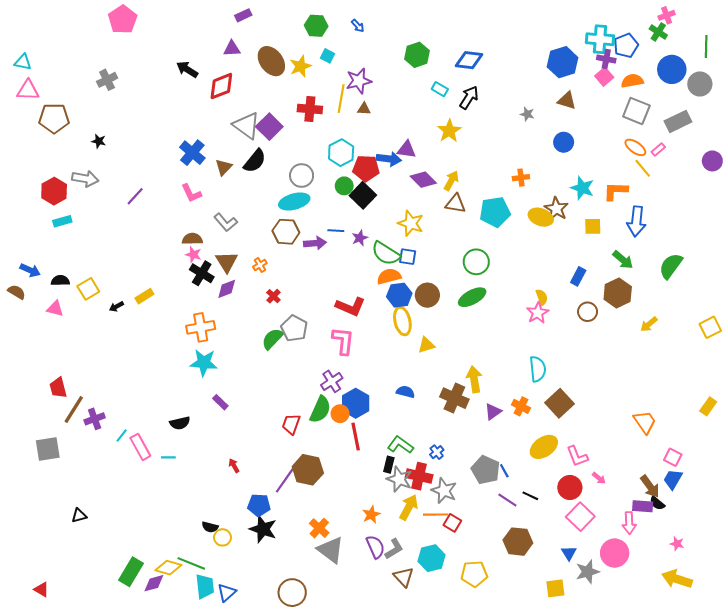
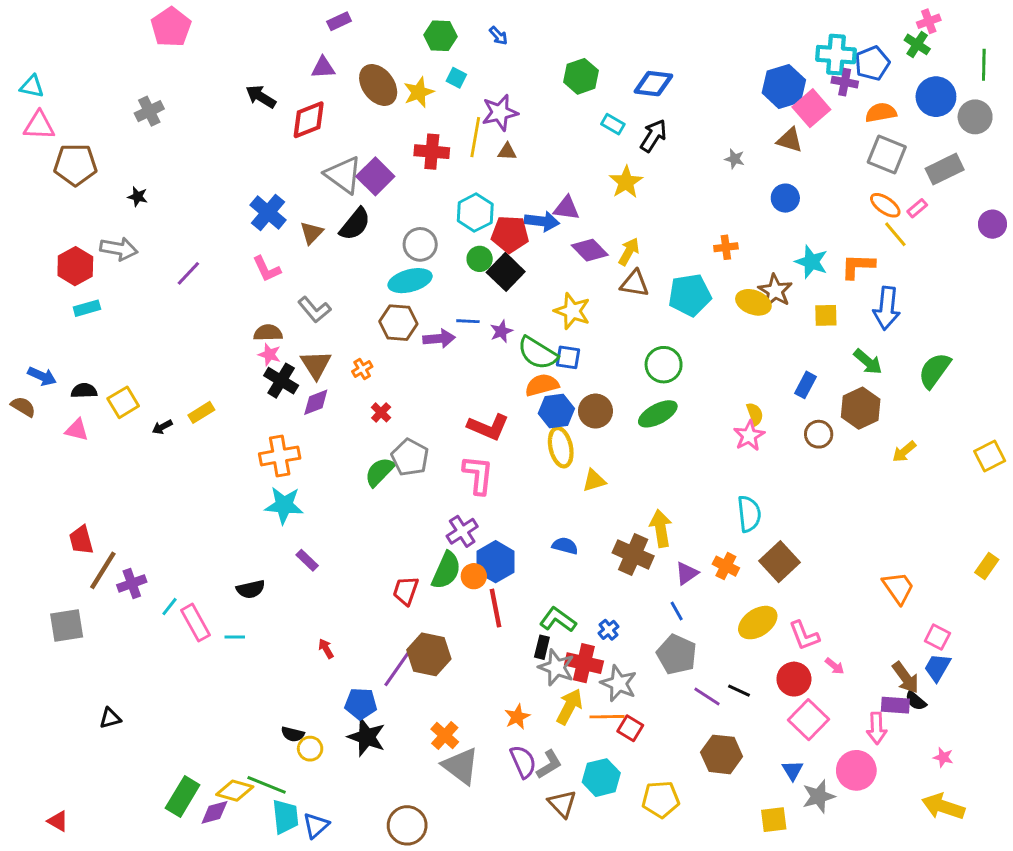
pink square: (604, 77) -> (811, 108), moved, size x1.4
blue line: (504, 471) -> (677, 611), moved

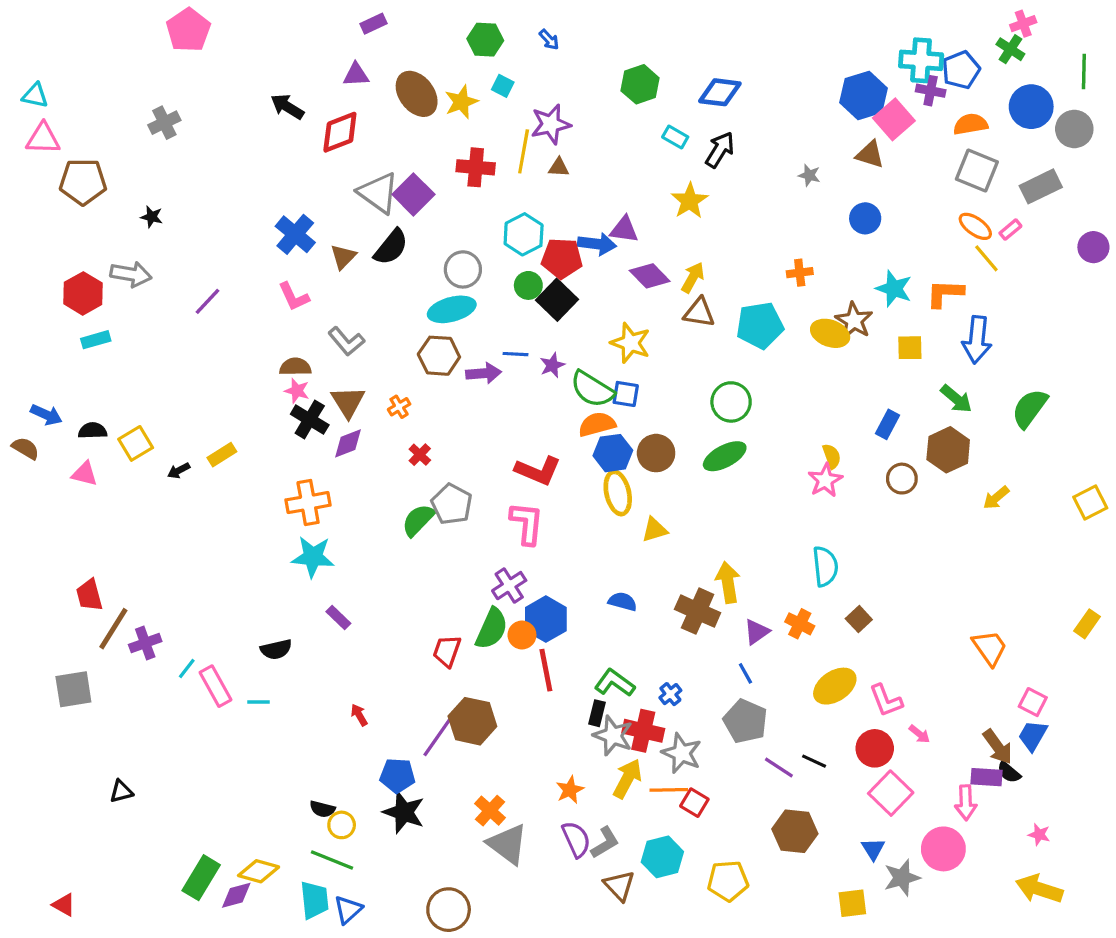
brown square: (780, 562) -> (859, 619), size x0.6
green line: (267, 785) -> (332, 860), moved

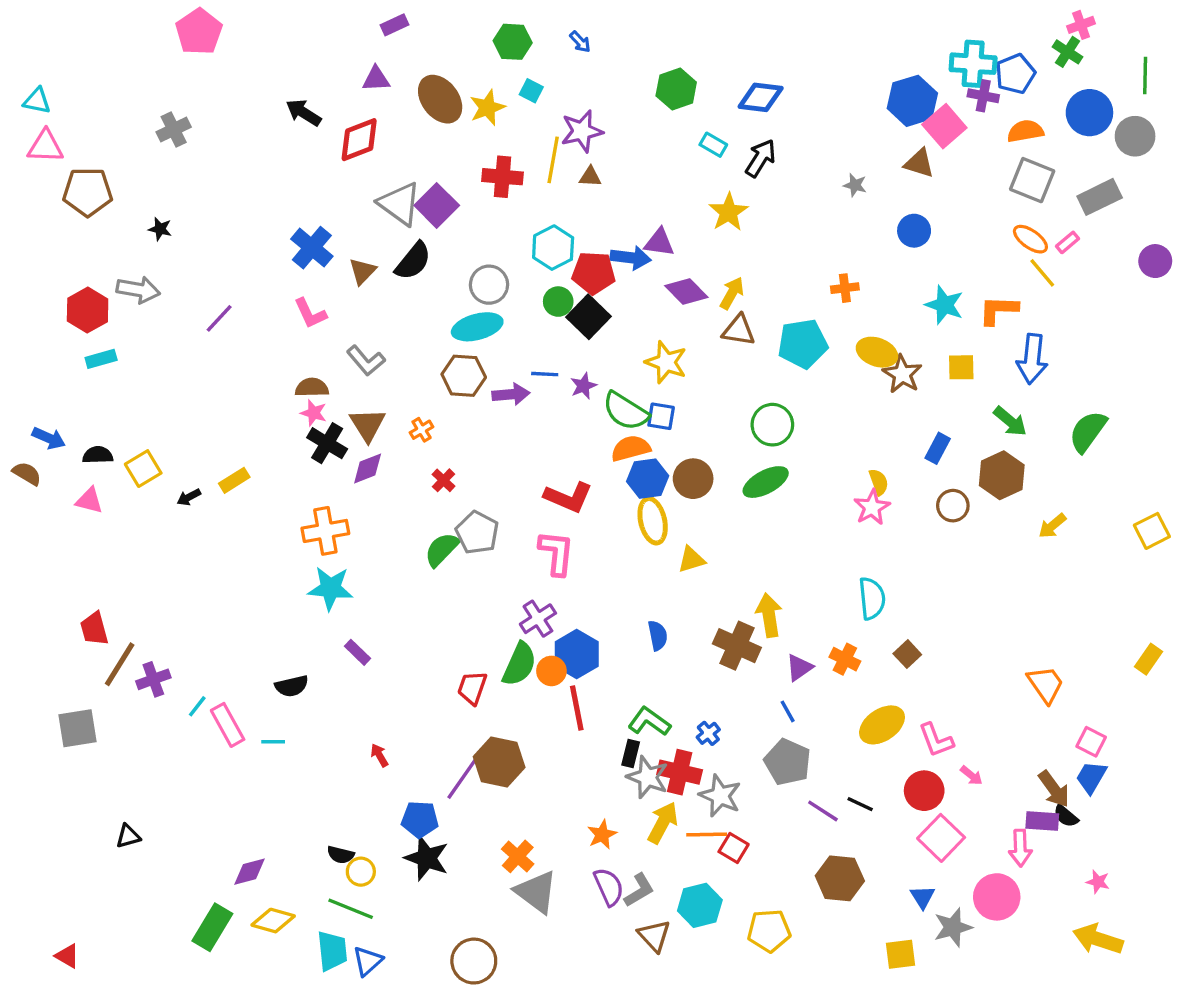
brown star: (854, 321) -> (902, 374), moved
blue semicircle: (623, 601) -> (658, 635), turned 64
purple diamond: (236, 895) -> (249, 872), moved

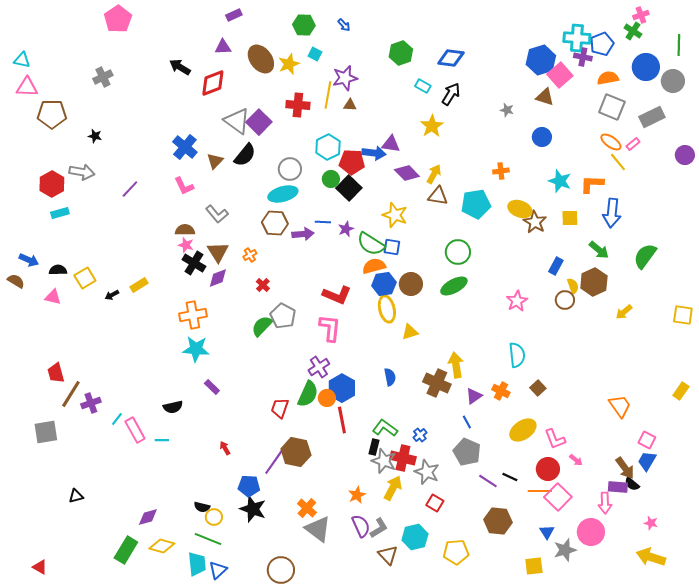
yellow semicircle: (879, 482) -> (573, 286), moved
yellow square: (1152, 531) -> (683, 315), turned 35
orange line: (707, 835) -> (540, 491), moved

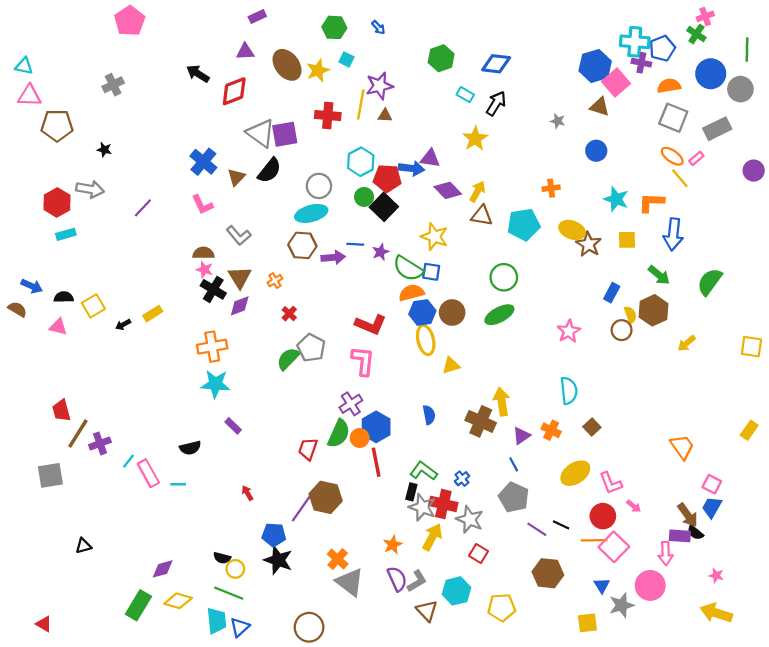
purple square: (259, 122) -> (285, 134), turned 35

